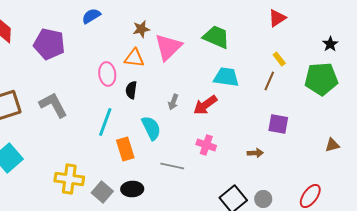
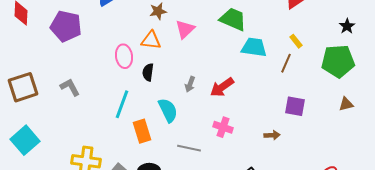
pink triangle: (168, 47) -> (185, 29), size x0.7
cyan trapezoid: (226, 77) -> (254, 47), moved
gray L-shape: (53, 105) -> (70, 87), size x0.7
brown triangle: (332, 145) -> (346, 104), moved

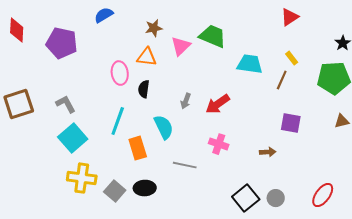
green trapezoid: (233, 19) -> (213, 36), moved
cyan square: (25, 140) -> (73, 138), moved

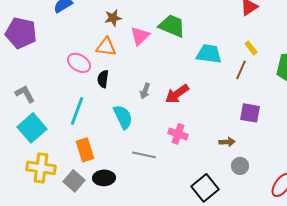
pink ellipse: (120, 73) -> (79, 63), turned -50
orange rectangle: (138, 148) -> (85, 150), moved
gray circle: (276, 198) -> (240, 166), moved

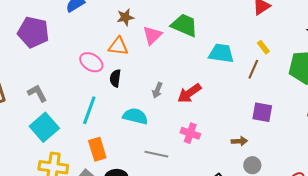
cyan semicircle: (123, 117) -> (135, 116), turned -50

